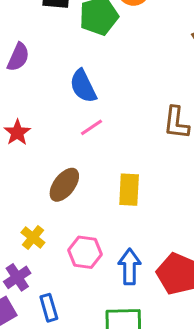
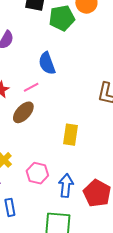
pink line: (92, 127) -> (31, 87), moved
brown ellipse: (64, 185) -> (23, 112), moved

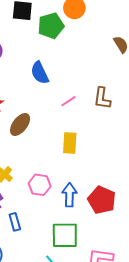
pink line: (31, 87) -> (68, 101), moved

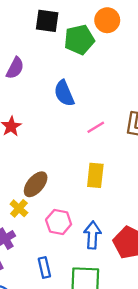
brown ellipse: (20, 124) -> (36, 184), moved
blue rectangle: (15, 222) -> (44, 268), moved

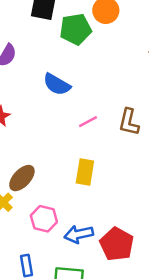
blue semicircle: (64, 93) -> (57, 84), turned -40
blue arrow: (92, 235) -> (79, 234), turned -108

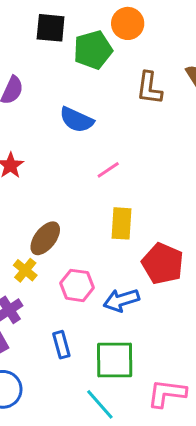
pink line: (88, 122) -> (108, 170), moved
brown L-shape: (129, 122) -> (149, 88), moved
red pentagon: (117, 244) -> (163, 264), moved

